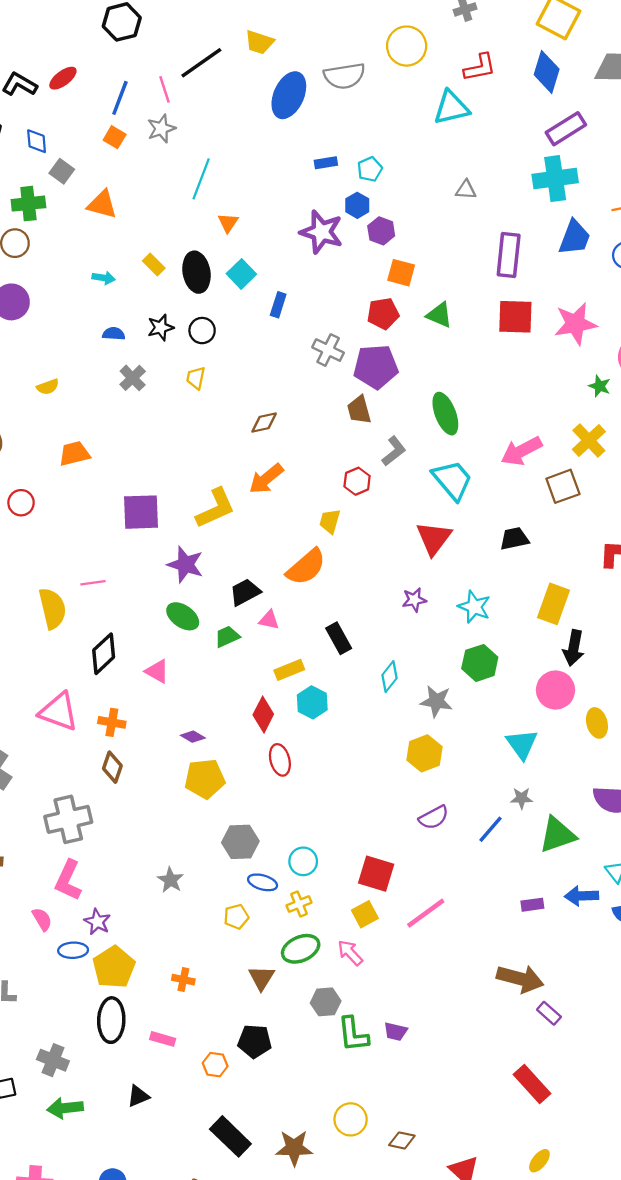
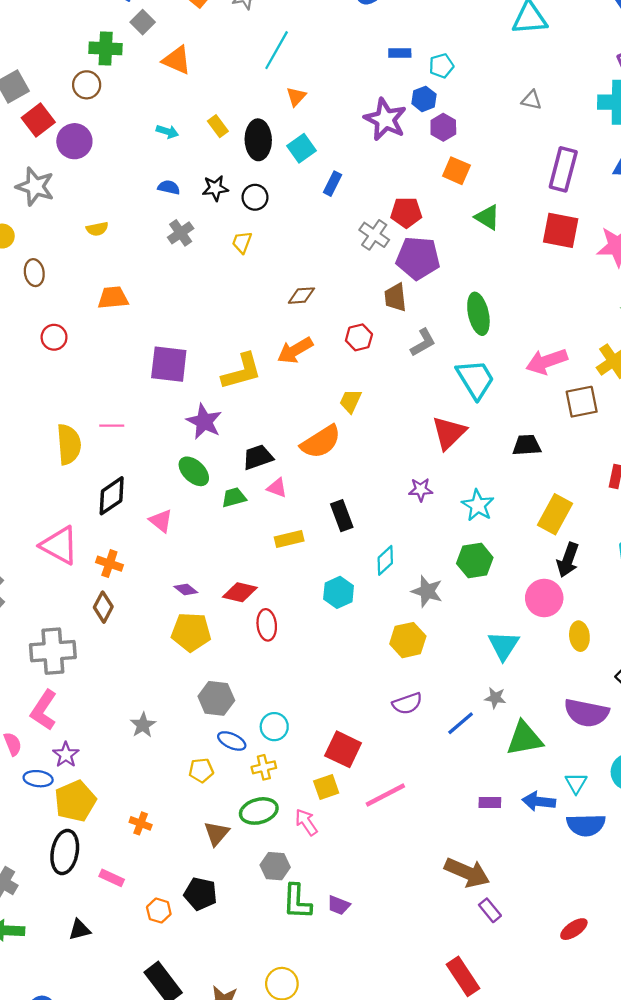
red pentagon: (383, 314) -> (406, 212), moved
red hexagon: (357, 481) -> (359, 337), moved
cyan hexagon: (312, 702) -> (339, 592), moved
red diamond: (263, 715) -> (240, 592), moved, turned 68

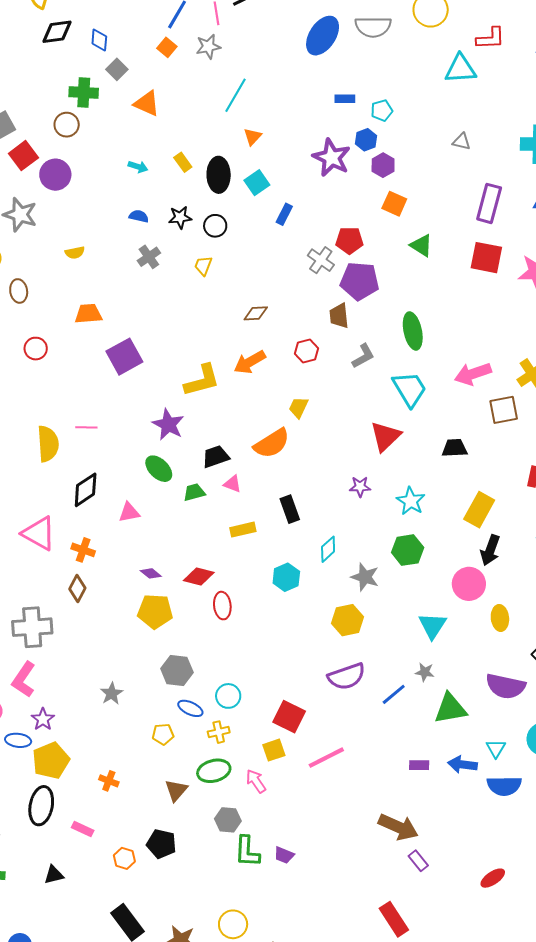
purple square: (169, 364) -> (124, 357), moved, turned -36
pink triangle: (161, 521) -> (129, 512), turned -50
purple semicircle: (407, 703) -> (347, 676), size x1.4

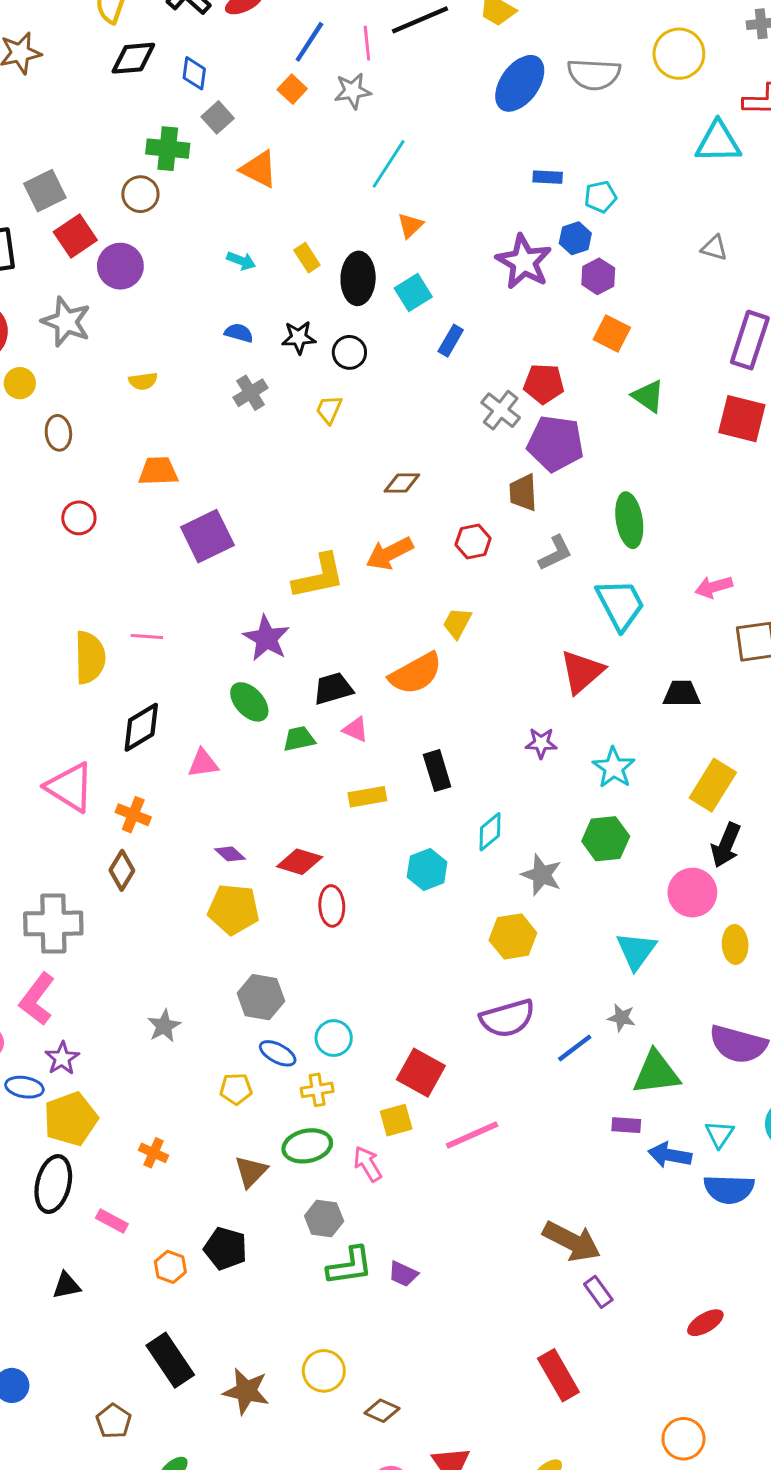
pink arrow: (473, 374) -> (714, 587), size x0.7
purple rectangle: (419, 765) -> (626, 1125), moved
green L-shape: (247, 852) -> (350, 1266), turned -104

